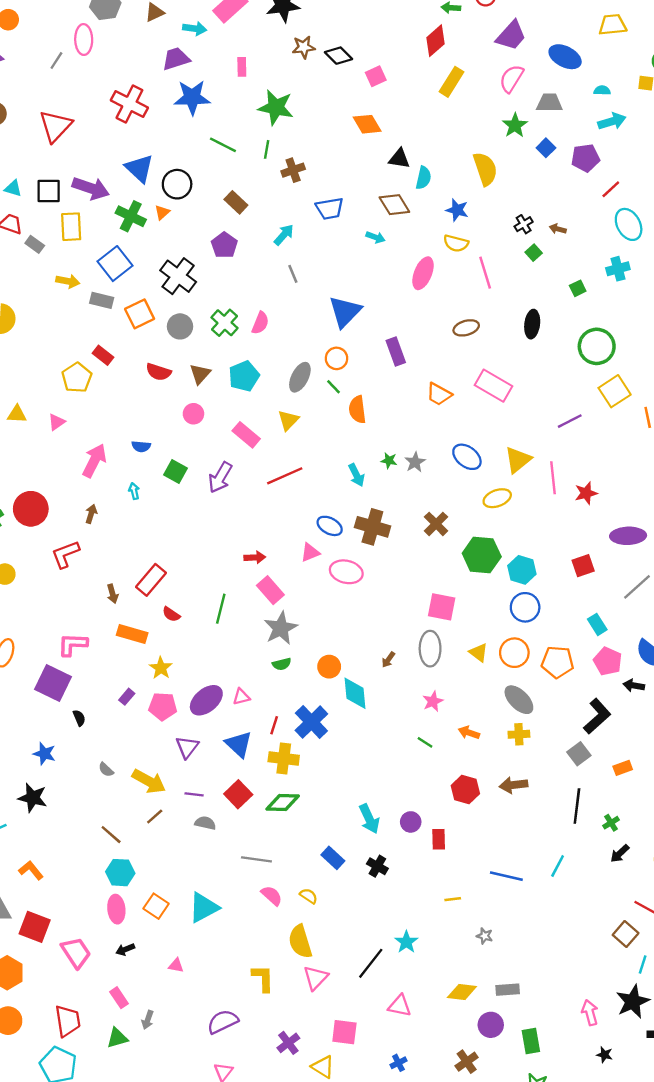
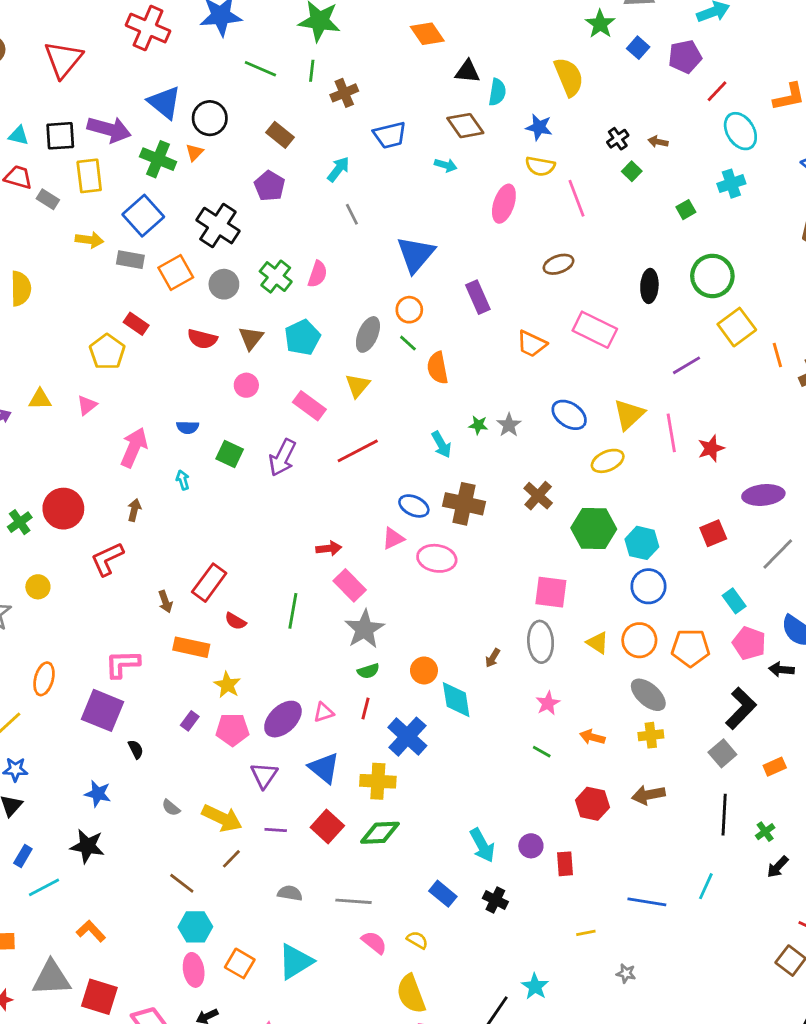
black ellipse: (532, 324) -> (649, 286), moved
red line: (274, 725) -> (365, 708), moved
gray semicircle: (205, 823) -> (290, 893), moved

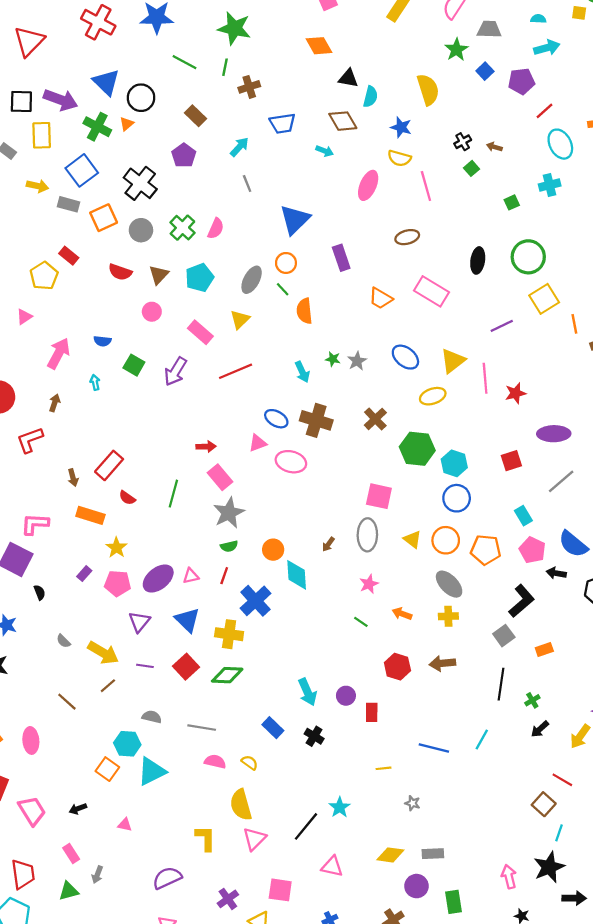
cyan hexagon: (195, 927) -> (127, 744), moved
pink semicircle: (374, 942) -> (215, 762), turned -30
pink ellipse: (194, 970) -> (31, 740), moved

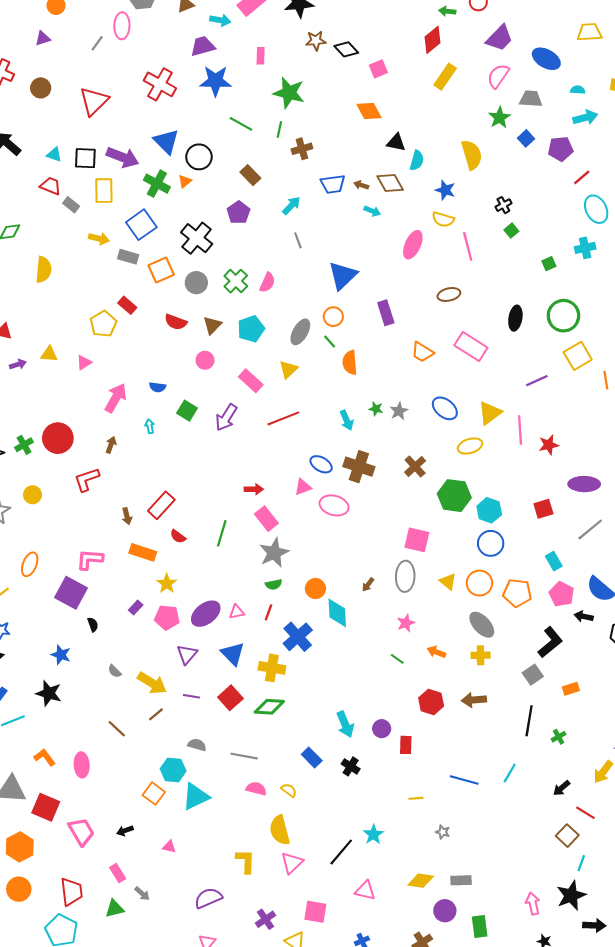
brown arrow: (494, 147) -> (361, 185), moved
black arrow: (540, 729) -> (562, 788), moved
gray arrow: (97, 875) -> (142, 894), turned -70

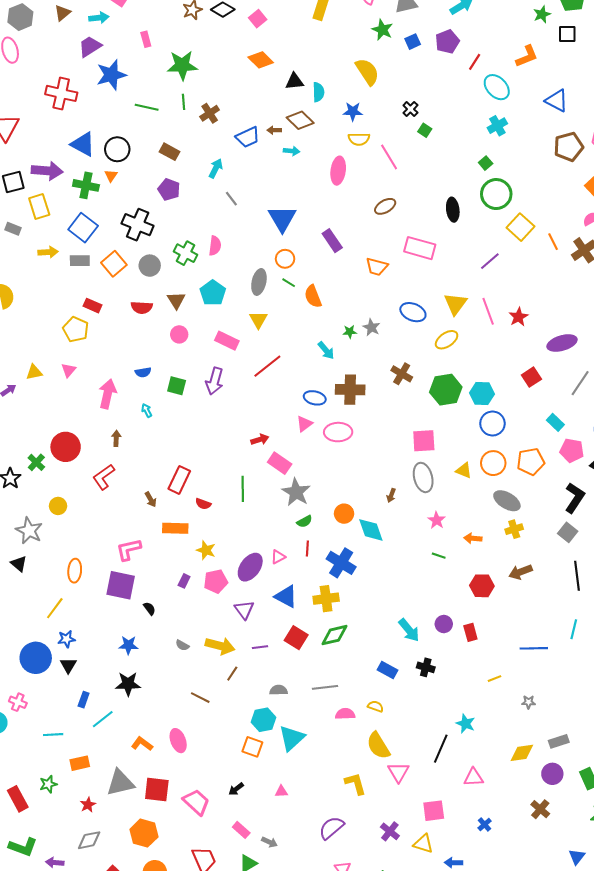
blue square: (526, 138) -> (413, 42), turned 35
green square: (549, 264) -> (486, 163), moved

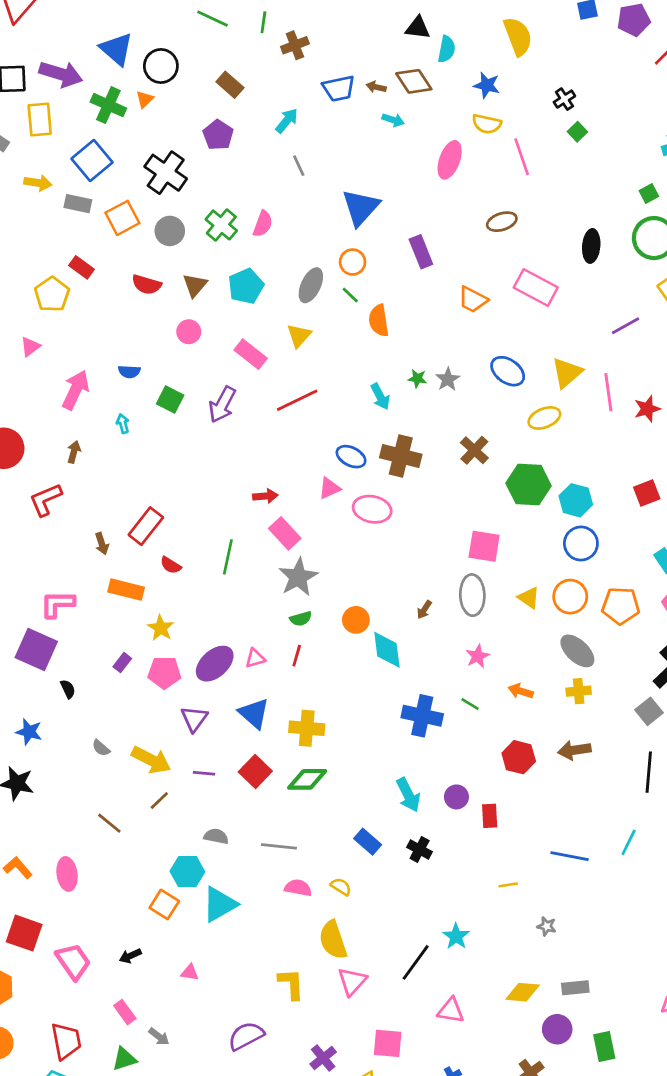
blue cross: (341, 563) -> (422, 716), moved, turned -32

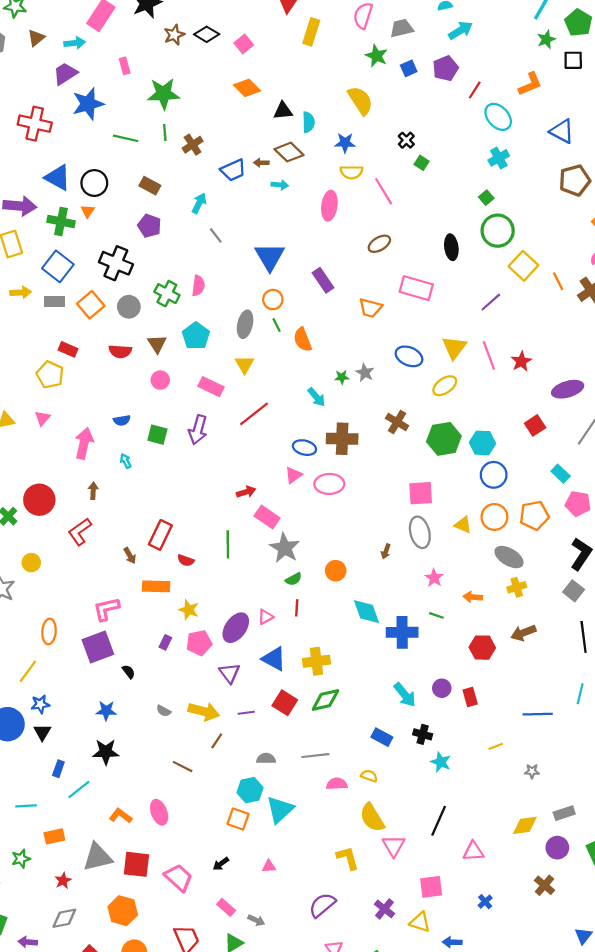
green line: (350, 295) -> (277, 325), turned 32
purple square: (36, 649) -> (98, 647), turned -32
cyan diamond: (387, 650) -> (367, 612), moved
cyan star: (456, 936) -> (441, 762), moved

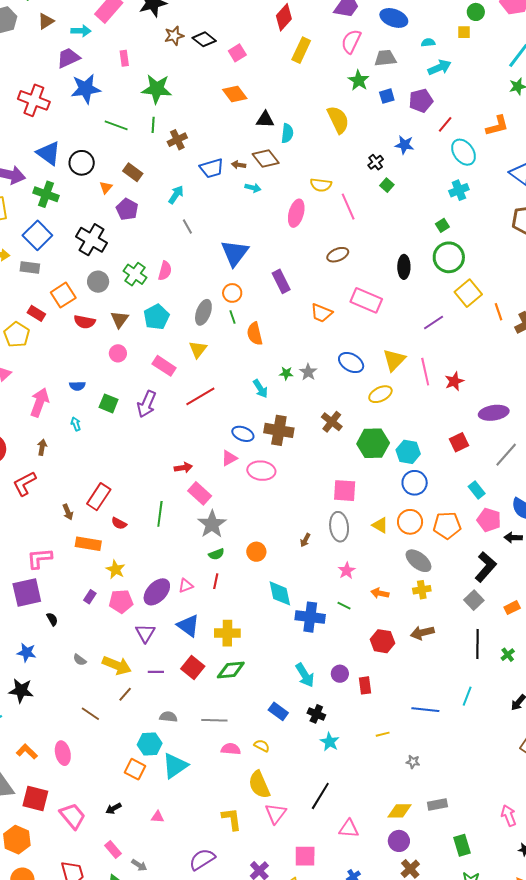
blue star: (345, 143) -> (404, 145), moved
orange triangle: (88, 211) -> (106, 188), moved
orange square: (91, 305) -> (63, 295), moved
purple circle: (557, 848) -> (399, 841), moved

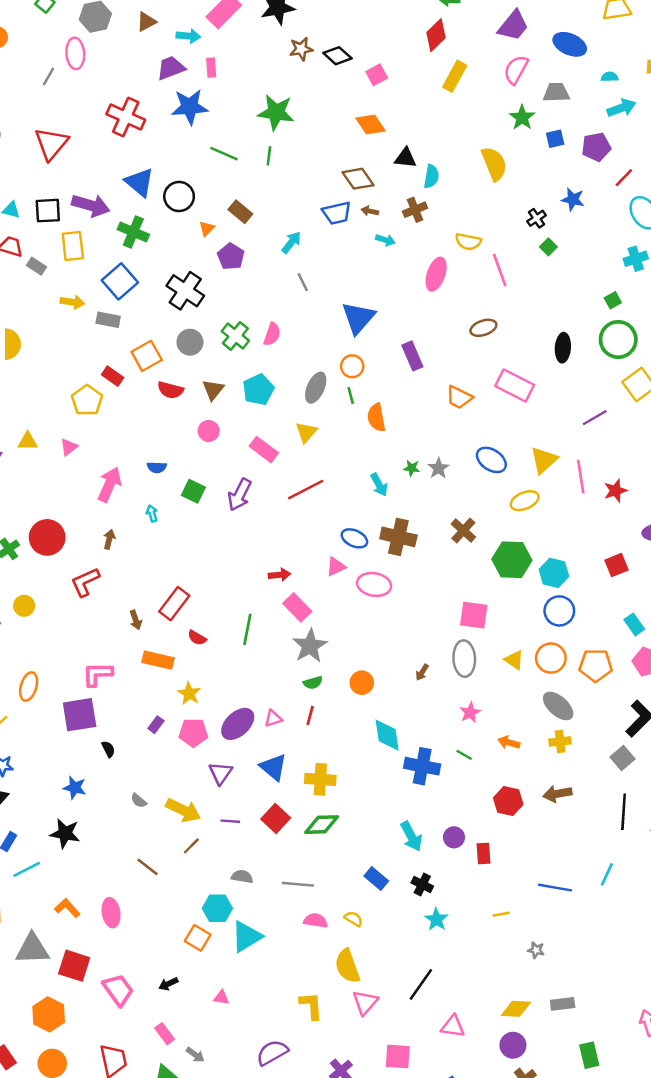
pink rectangle: (124, 58) -> (211, 68), moved
brown cross: (177, 140) -> (415, 210), moved
brown diamond: (266, 159) -> (358, 179), moved

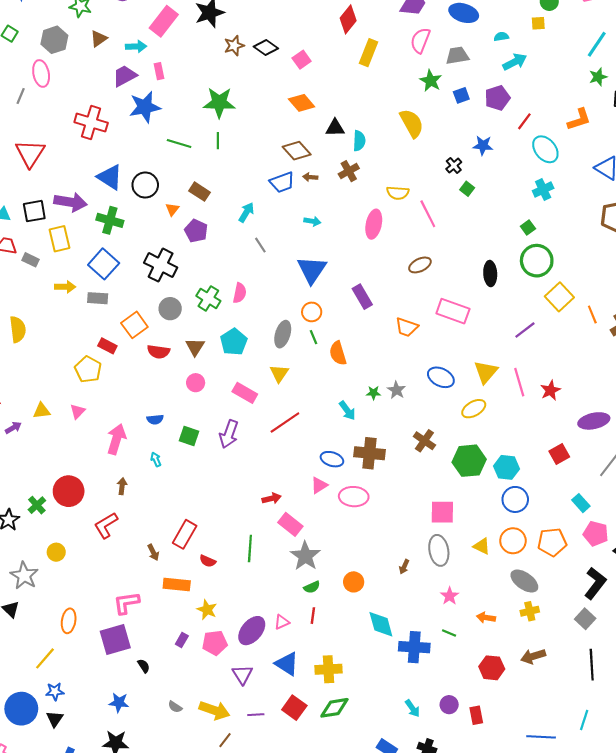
cyan arrow: (385, 240) -> (312, 221), moved
cyan arrow: (411, 836) -> (412, 708), size x0.7

